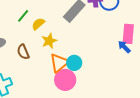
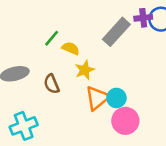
yellow semicircle: (38, 24) -> (71, 48), turned 64
pink circle: (65, 80) -> (125, 121), moved

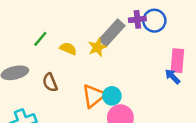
green line: (52, 38) -> (40, 39), moved
yellow star: (85, 70) -> (97, 47), moved

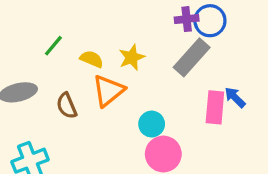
gray rectangle: (112, 33) -> (192, 57), moved
pink rectangle: (177, 61) -> (215, 107), moved
orange triangle: (94, 96) -> (108, 91), moved

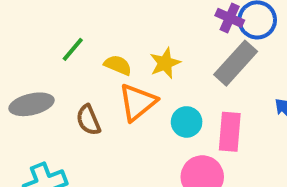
purple cross: (187, 19) -> (230, 18), turned 30
pink rectangle: (215, 107) -> (230, 132), moved
cyan circle: (152, 124) -> (187, 122), moved

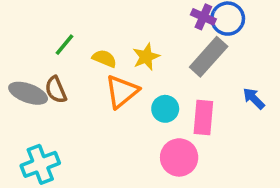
gray ellipse: (32, 104) -> (28, 93), turned 33
brown semicircle: (88, 120) -> (56, 90), moved

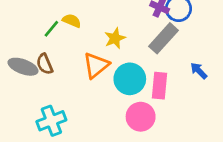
yellow semicircle: (104, 59) -> (72, 21), moved
cyan circle: (165, 109) -> (130, 79), size x1.5
cyan cross: (40, 164) -> (51, 121), moved

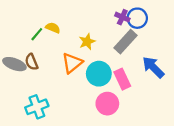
blue arrow: (199, 71) -> (153, 67), size x1.6
pink rectangle: (160, 86) -> (122, 79), turned -30

